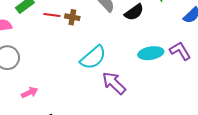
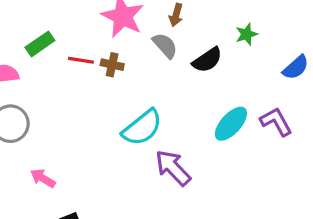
cyan ellipse: (151, 53) -> (231, 124), turned -40
pink arrow: (29, 93) -> (43, 178), turned -126

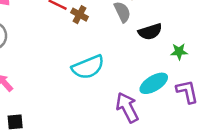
green star: (246, 34) -> (179, 52), moved
purple arrow: (173, 168) -> (127, 107), moved

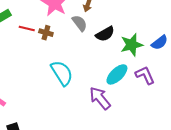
green star: (179, 52) -> (132, 45), size x1.6
cyan semicircle: (88, 67) -> (62, 73), turned -88

